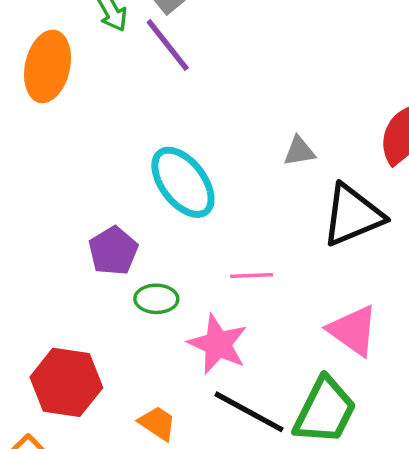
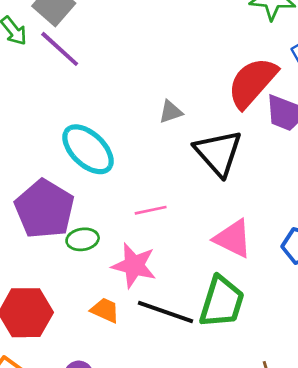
black triangle: (353, 215) -> (218, 153), turned -40
purple pentagon: (113, 251) -> (45, 209), size x1.6
orange trapezoid: (157, 423) -> (105, 310), moved

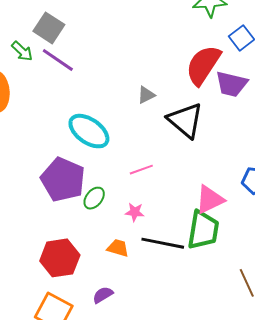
green ellipse: (83, 239) -> (94, 198), turned -35
pink triangle: (233, 239) -> (210, 200), moved, turned -44
pink star: (134, 265) -> (135, 212), size x0.6

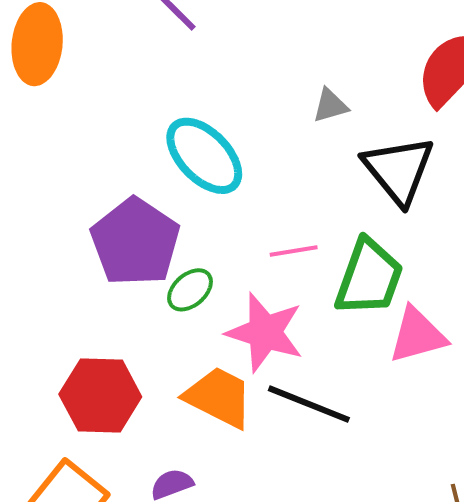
pink star: (135, 212) -> (265, 332), size x2.0
green trapezoid: (203, 230) -> (369, 277), moved
orange trapezoid: (118, 248) -> (219, 397), size x1.6

